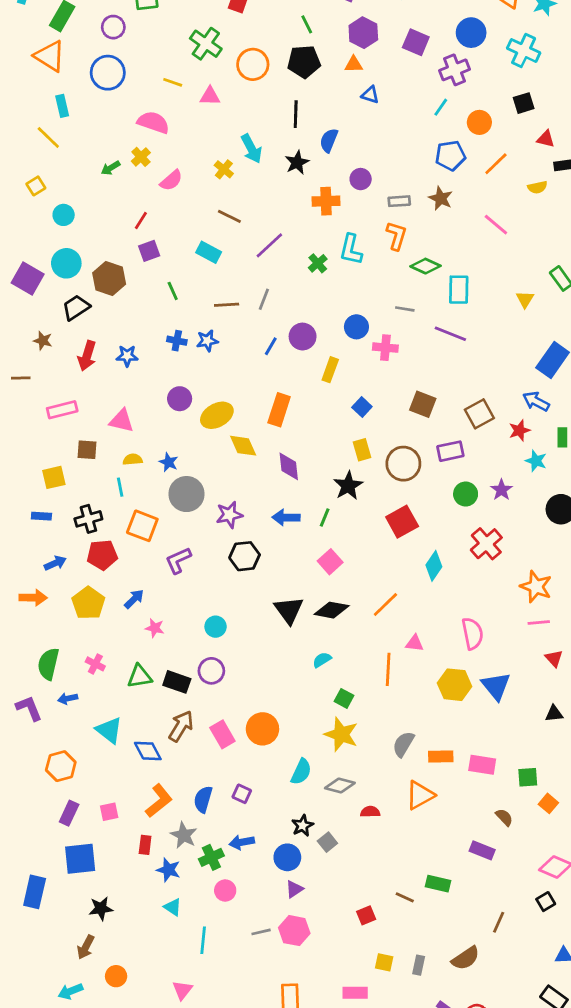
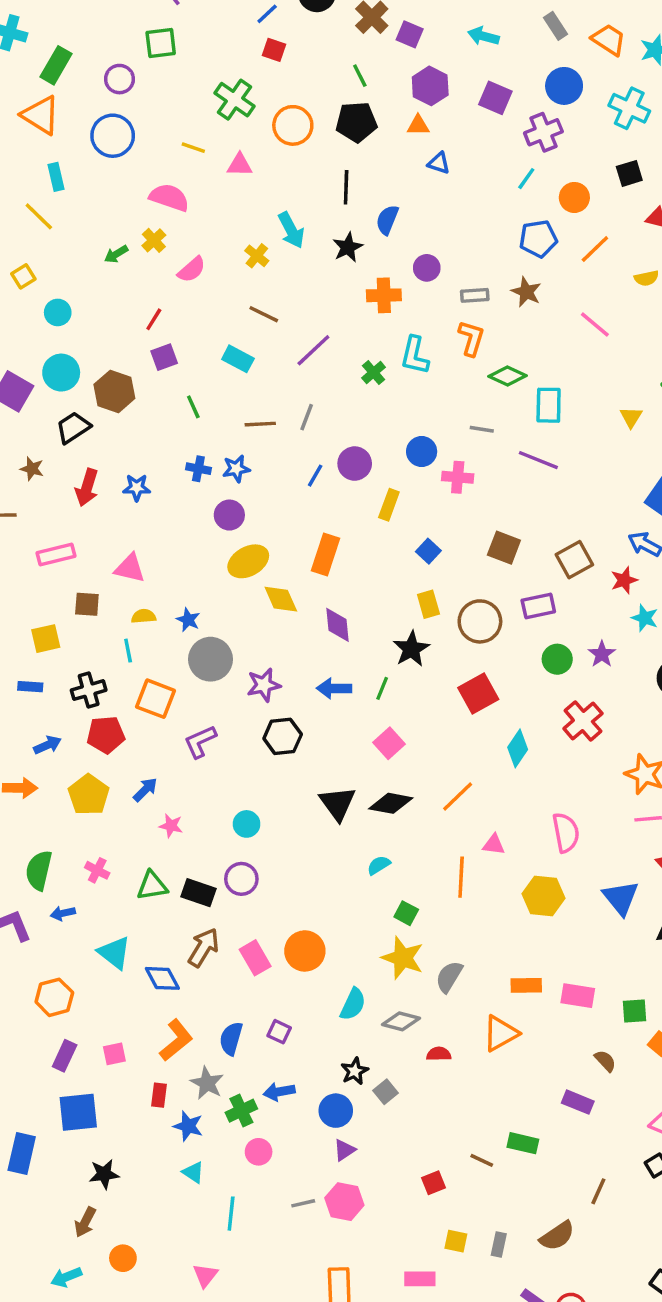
purple circle: (180, 399) -> (229, 515), moved
blue triangle: (496, 686) -> (621, 898), moved
gray semicircle: (403, 744) -> (449, 977), moved

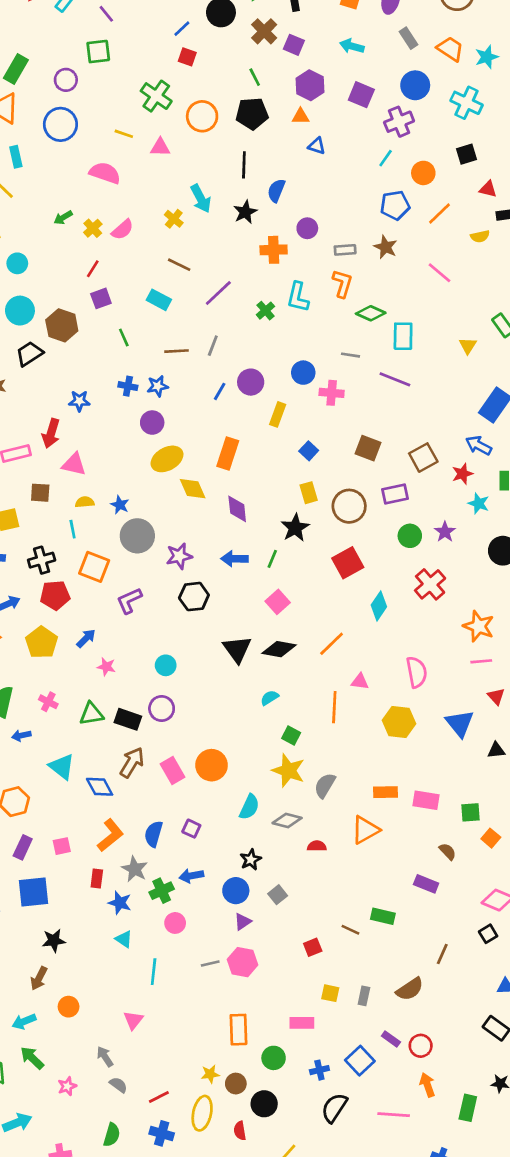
yellow cross: (154, 240) -> (93, 228), moved
red arrow: (87, 488) -> (51, 433), moved
gray square: (386, 1092) -> (278, 895), moved

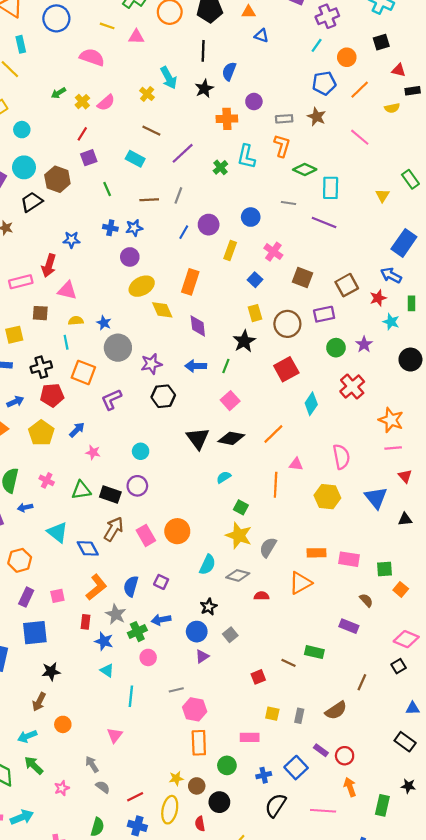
pink cross: (332, 393) -> (273, 252), moved, turned 30
pink hexagon: (243, 962) -> (195, 709), moved

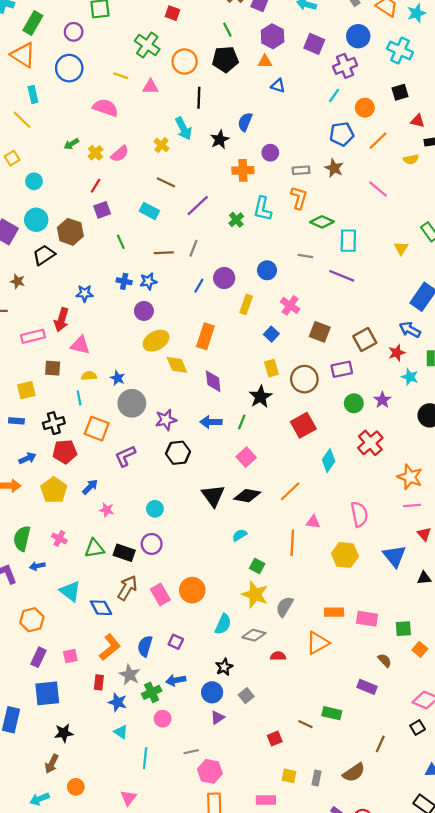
black line: (203, 51) -> (199, 98), moved

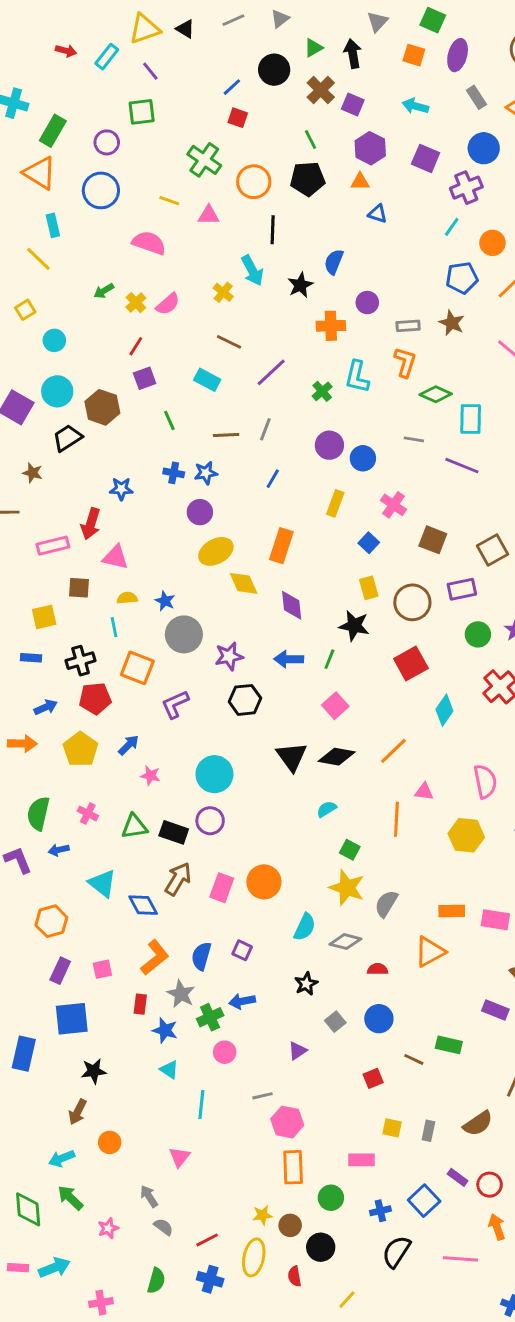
purple circle: (224, 278) -> (329, 445), moved
black star: (260, 397) -> (354, 626), turned -30
cyan circle: (155, 509) -> (214, 774), size x1.6
pink rectangle: (160, 595) -> (222, 888), turned 50
blue circle: (212, 692) -> (379, 1019), moved

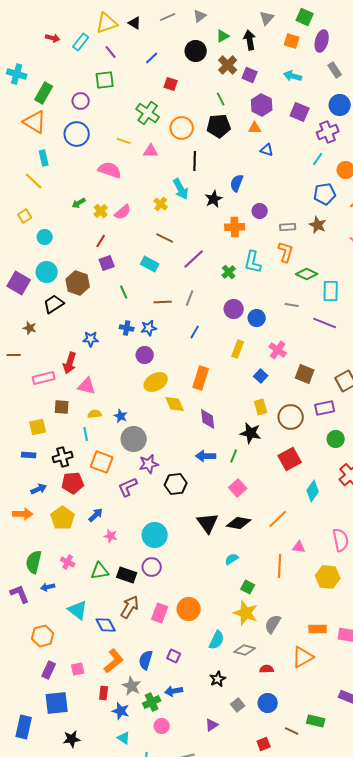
blue line: (232, 87) -> (152, 58), moved
purple star: (229, 656) -> (149, 464), moved

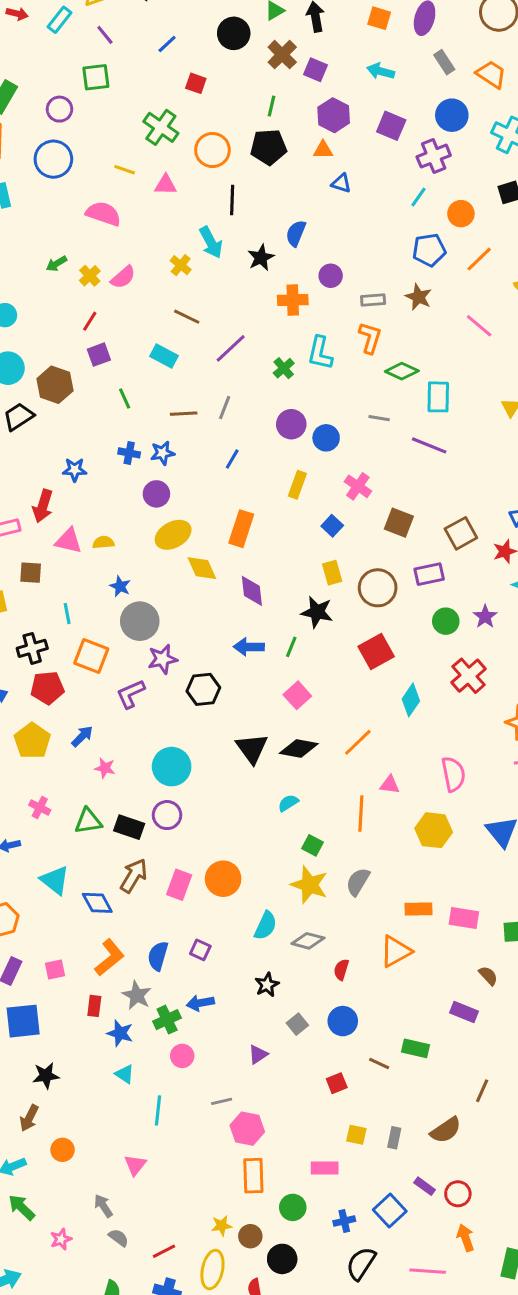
green line: (221, 99) -> (272, 106), turned 40
yellow semicircle: (95, 414) -> (103, 542), moved
gray semicircle: (273, 624) -> (358, 882), moved
red semicircle: (267, 669) -> (341, 970), turned -72

